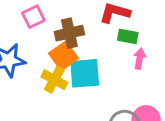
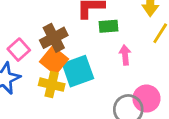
pink square: (33, 17) -> (19, 50), moved
pink arrow: (140, 59) -> (125, 55), moved

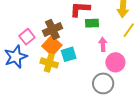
cyan square: (78, 71) -> (69, 54), size x0.7
pink circle: (146, 99) -> (115, 62), moved

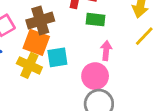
orange square: (52, 46) -> (36, 42), turned -30
pink circle: (115, 62) -> (95, 76), moved

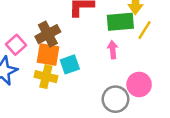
green rectangle: (96, 20) -> (120, 22), moved, size x1.5
pink circle: (95, 76) -> (139, 84), moved

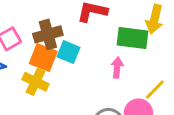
yellow line: (144, 30) -> (155, 89), moved
cyan square: (70, 64) -> (69, 52), moved, turned 30

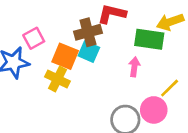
yellow arrow: (154, 19) -> (170, 22), turned 56
brown cross: (48, 34) -> (88, 32), moved

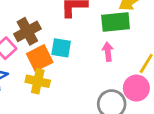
brown cross: (88, 32) -> (27, 31), moved
orange square: (65, 56) -> (40, 58), turned -35

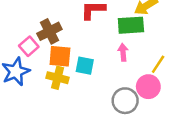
cyan square: (61, 48) -> (85, 66), moved
orange square: (40, 58) -> (60, 56), turned 30

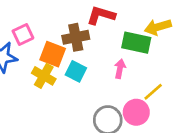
brown cross: (49, 31) -> (76, 37), moved

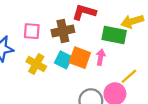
pink square: (23, 35) -> (32, 31), moved, turned 30
orange square: (53, 54) -> (80, 58), moved

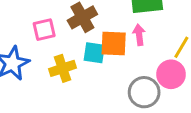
yellow cross: (36, 64) -> (63, 68), turned -30

